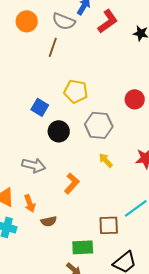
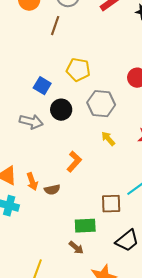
gray arrow: (34, 165) -> (31, 122), moved
brown semicircle: (49, 221) -> (52, 190), moved

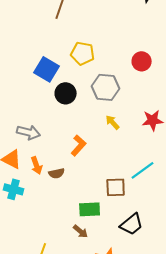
blue square: (42, 86) -> (47, 69), size x1.4
gray arrow: (31, 122) -> (29, 132), moved

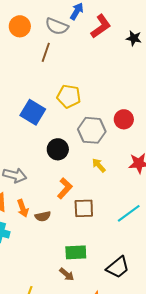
red circle: (142, 61) -> (124, 119), moved
black circle: (66, 93) -> (58, 149), moved
brown square: (116, 187) -> (84, 208), moved

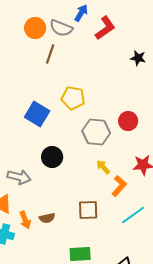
orange circle: (20, 26) -> (35, 28), moved
black star: (134, 38) -> (138, 58), moved
black circle: (58, 149) -> (52, 157), moved
orange L-shape: (65, 188) -> (119, 186), moved
orange arrow: (23, 208) -> (25, 220), moved

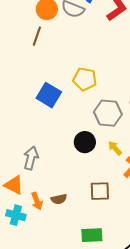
brown line: (50, 54) -> (37, 36), moved
black circle: (52, 157) -> (85, 142), moved
gray arrow: (19, 177) -> (31, 158), turned -90

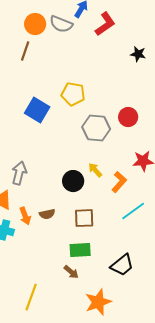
black circle: (85, 142) -> (73, 181), moved
yellow arrow: (115, 148) -> (95, 170), moved
brown square: (100, 191) -> (84, 218), moved

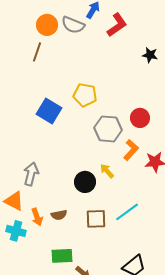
orange L-shape: (119, 182) -> (131, 150), moved
cyan line: (133, 211) -> (127, 212), moved
green rectangle: (80, 250) -> (62, 256), moved

